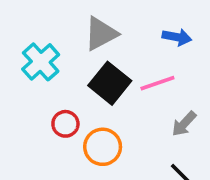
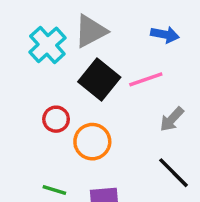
cyan cross: (41, 62) -> (47, 45), moved

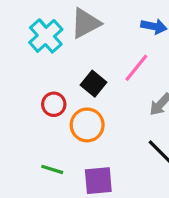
black square: (99, 79) -> (93, 84), moved, size x0.7
pink line: (146, 79) -> (136, 68), turned -32

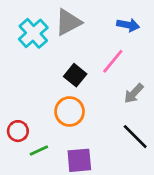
red circle: (54, 104) -> (18, 131), moved
green line: (52, 169) -> (39, 151), turned -42

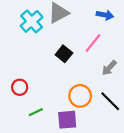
orange circle: (70, 111) -> (80, 96), moved
red circle: (18, 131) -> (20, 87), moved

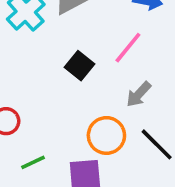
gray arrow: (109, 68) -> (139, 94), moved

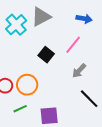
orange circle: (106, 135) -> (27, 85), moved

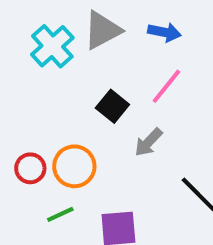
blue arrow: (84, 19) -> (164, 32), moved
gray arrow: (79, 71) -> (148, 142), moved

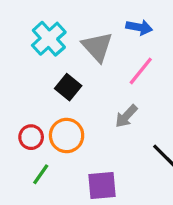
gray triangle: (102, 30) -> (97, 47), moved, turned -44
black square: (112, 106) -> (68, 87), moved
green line: (60, 214) -> (41, 174), moved, turned -30

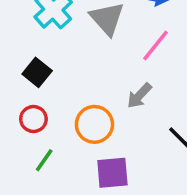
black square: (68, 87) -> (37, 72), moved
orange circle: (67, 135) -> (94, 124), moved

